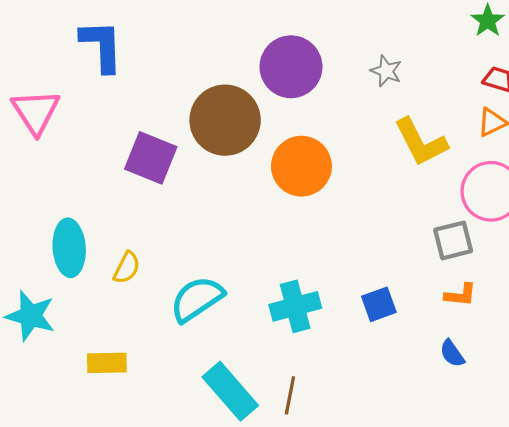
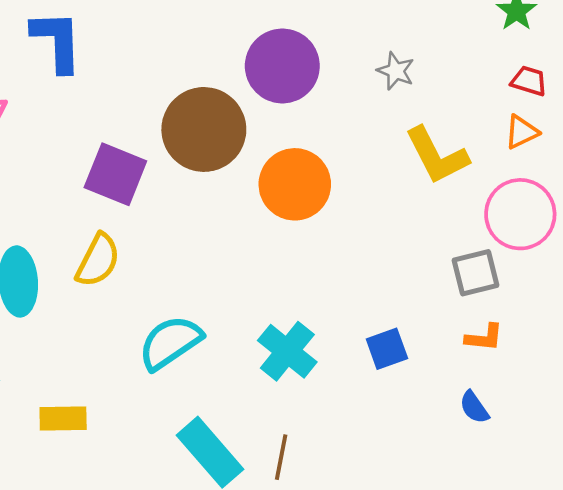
yellow semicircle: (127, 268) -> (98, 260), moved, size x1.4
cyan cross: (295, 306) -> (287, 351), turned -36

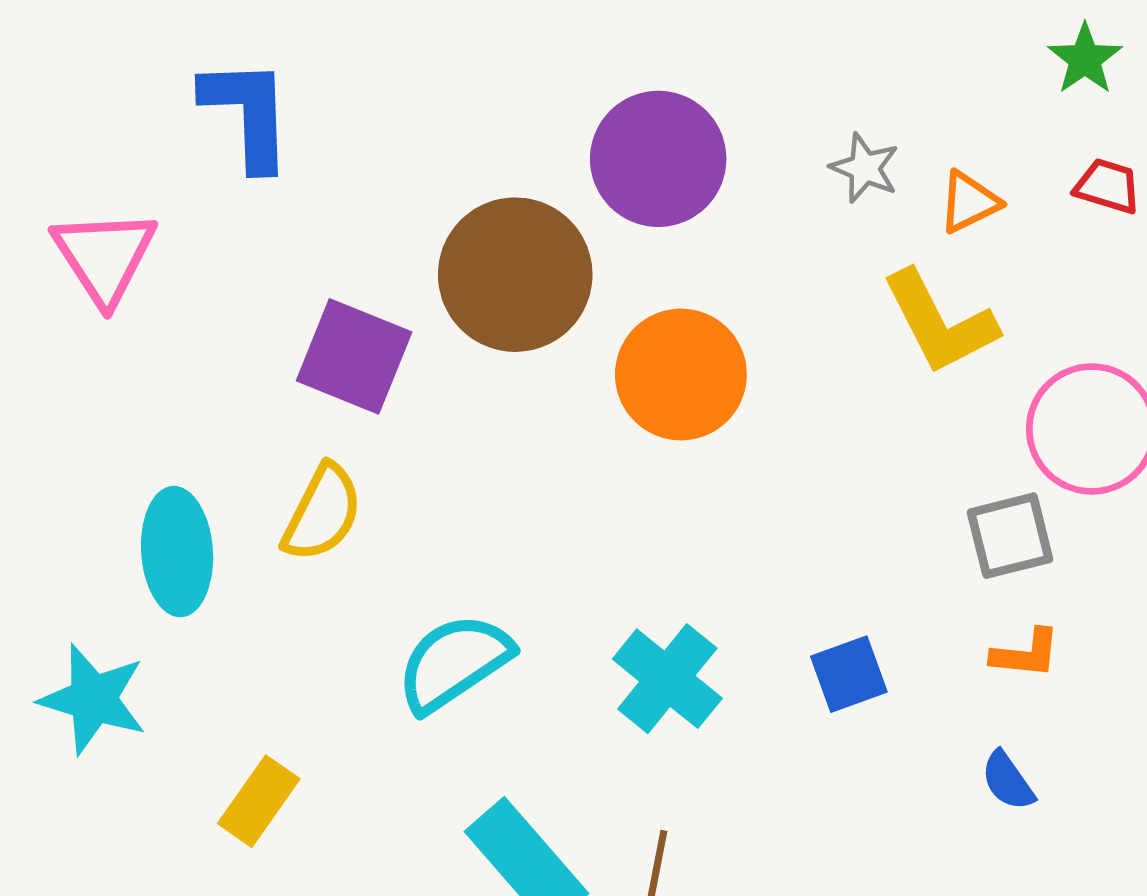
orange triangle: (522, 132) -> (969, 202), moved
yellow rectangle: (63, 419) -> (259, 801), turned -54

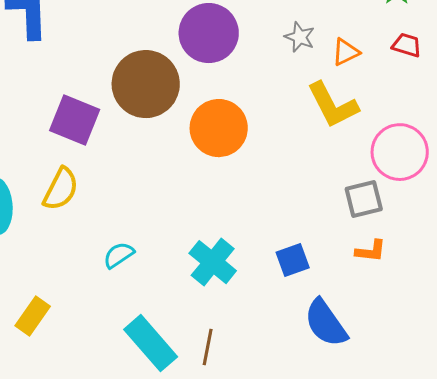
cyan semicircle: (454, 663) -> (119, 255), size x0.6
blue semicircle: (1008, 781) -> (326, 323), moved, size x1.8

